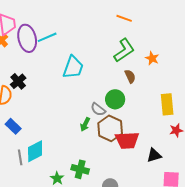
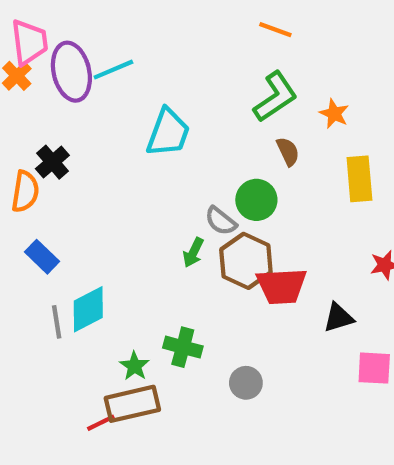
yellow rectangle: (167, 104) -> (359, 179), moved

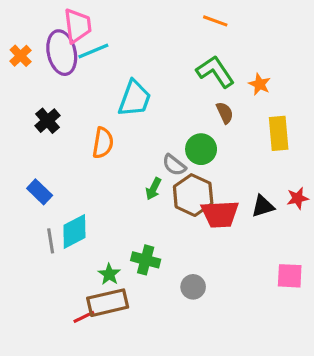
pink trapezoid: (29, 42) -> (78, 26), moved
green L-shape: (275, 97) -> (215, 72), turned -90
orange semicircle: (25, 191) -> (103, 143), moved
black triangle: (338, 318) -> (263, 206), moved

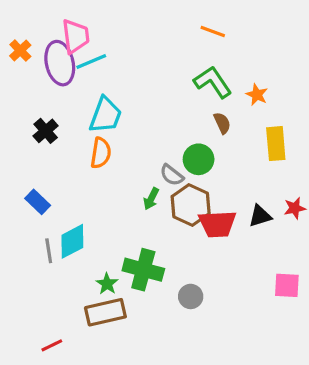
orange cross: (21, 56) -> (20, 50), moved
cyan trapezoid: (135, 98) -> (105, 115), moved
green cross: (146, 260) -> (143, 270), size x1.4
red line: (84, 317) -> (52, 345), moved

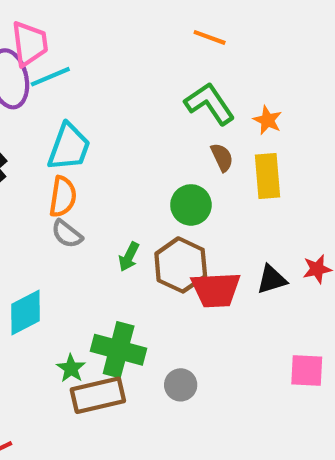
yellow rectangle: (276, 144) -> (268, 176), moved
gray semicircle: (172, 175) -> (67, 234), moved
brown rectangle: (105, 312) -> (98, 395), moved

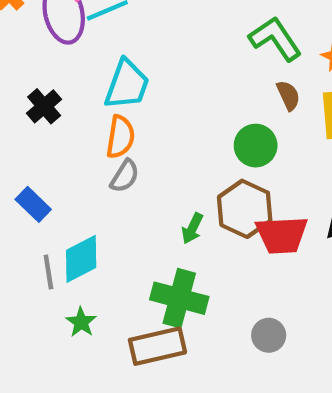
gray semicircle: (67, 234) -> (125, 176), turned -96
green arrow: (129, 257) -> (192, 228), moved
green star: (71, 368) -> (81, 322), moved
gray circle: (181, 385) -> (269, 335), moved

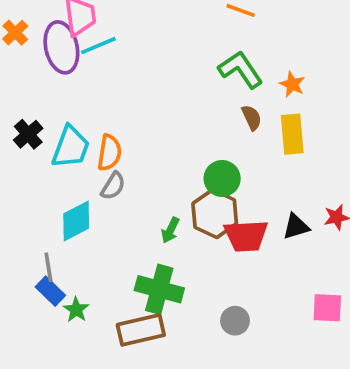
cyan trapezoid: (127, 84) -> (71, 147), moved
black cross: (44, 106) -> (28, 134), moved
green circle: (256, 146) -> (222, 178), moved
blue rectangle: (33, 204) -> (50, 291), moved
cyan diamond: (81, 259) -> (76, 221), moved

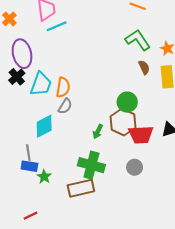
purple ellipse: (61, 47) -> (22, 54), moved
blue rectangle: (50, 291) -> (29, 166), turned -35
gray circle: (235, 321) -> (135, 167), moved

